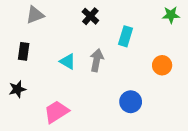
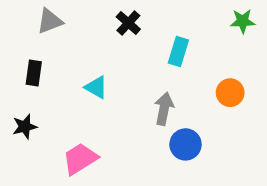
gray arrow: (97, 60) -> (164, 109), moved

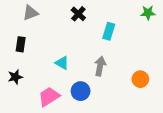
cyan triangle: (96, 87) -> (62, 63), moved
orange circle: (230, 93) -> (140, 79), moved
blue circle: (185, 144) -> (81, 91), moved

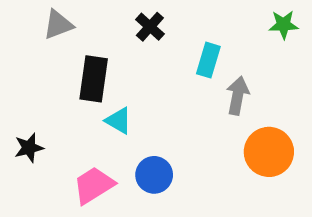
black rectangle: (21, 44) -> (94, 79), moved, size x1.5
gray arrow: (100, 66) -> (238, 96), moved
orange circle: (140, 79) -> (269, 152), size x1.5

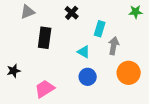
cyan triangle: (119, 121) -> (84, 52), moved
blue circle: (154, 175) -> (88, 77), moved

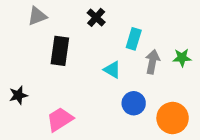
green star: (136, 12) -> (182, 58), moved
orange circle: (129, 73) -> (173, 118), moved
blue circle: (88, 77) -> (134, 103), moved

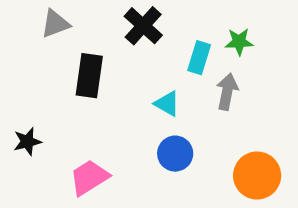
black cross: (96, 17) -> (143, 26), size x1.4
green star: (182, 58) -> (239, 42), moved
blue circle: (134, 103) -> (175, 154), moved

